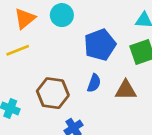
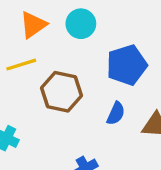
brown hexagon: (53, 93) -> (62, 92), moved

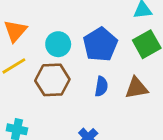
cyan circle: (81, 24) -> (58, 44), moved

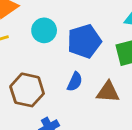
brown hexagon: (52, 80) -> (27, 90), moved

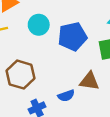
blue semicircle: (75, 82) -> (66, 96), moved, turned 42

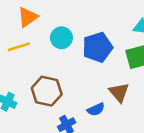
brown triangle: (89, 81) -> (119, 92), turned 45

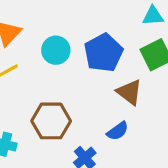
brown triangle: (119, 92) -> (129, 92), moved

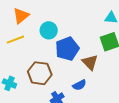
blue pentagon: (103, 53) -> (67, 49), moved

